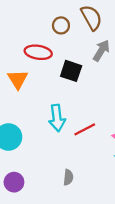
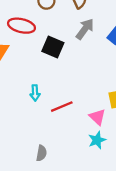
cyan arrow: (57, 118) -> (35, 93), size x0.6

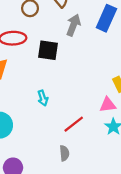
red line: (62, 107) -> (74, 124), moved
pink triangle: (97, 117) -> (108, 105), turned -36

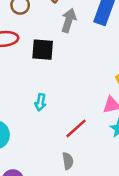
cyan arrow: (43, 98) -> (40, 102), turned 32

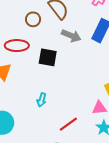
gray arrow: (69, 20) -> (71, 36), turned 90

